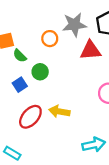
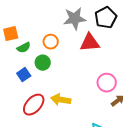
orange circle: (50, 39) -> (51, 42), moved
green semicircle: (20, 56) -> (24, 48), turned -72

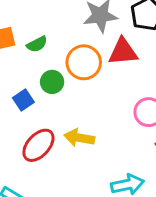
orange circle: (51, 42) -> (84, 62), moved, size x1.5
green semicircle: (24, 48) -> (37, 44), moved

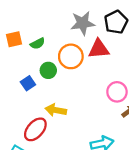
yellow arrow: (79, 138) -> (56, 110), moved
red ellipse: (38, 145) -> (35, 129), moved

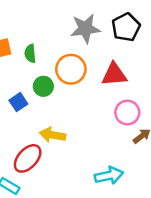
green semicircle: (38, 44) -> (30, 53), turned 112
red triangle: (99, 49) -> (114, 74), moved

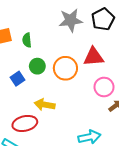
orange circle: (71, 69) -> (65, 68), moved
red ellipse: (28, 158) -> (25, 123), turned 35

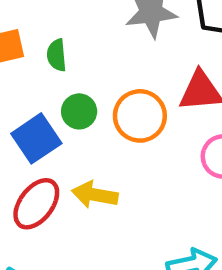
blue square: (18, 79) -> (36, 138), size x1.5
red ellipse: (25, 123) -> (36, 204), moved, turned -40

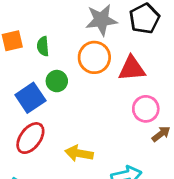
orange circle: (140, 116) -> (94, 57), moved
yellow arrow: (95, 195) -> (79, 153), moved

